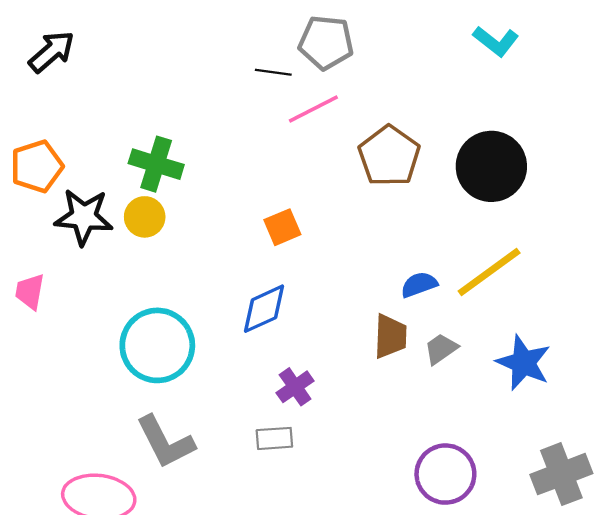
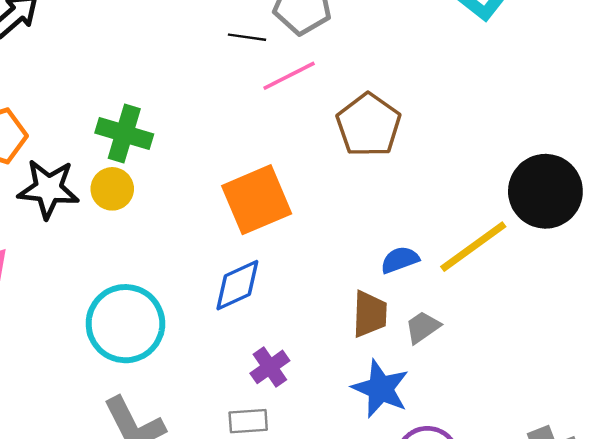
black circle: (491, 166) -> (545, 191), moved
orange square: (282, 227) -> (257, 200), size x1.8
blue star: (523, 363) -> (381, 389), moved

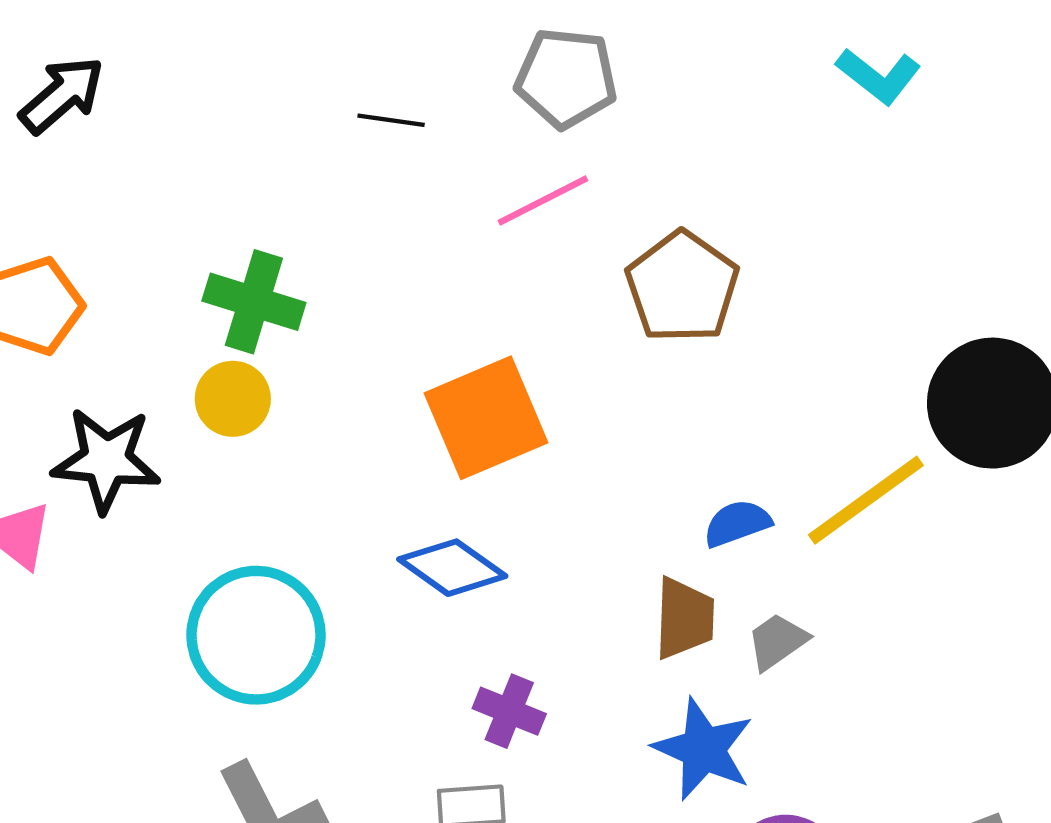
black line: (247, 37) -> (391, 120), moved
black star: (48, 189) -> (106, 460), moved
blue diamond: (237, 285) -> (452, 568), turned 60
purple cross: (270, 367) -> (509, 711), turned -33

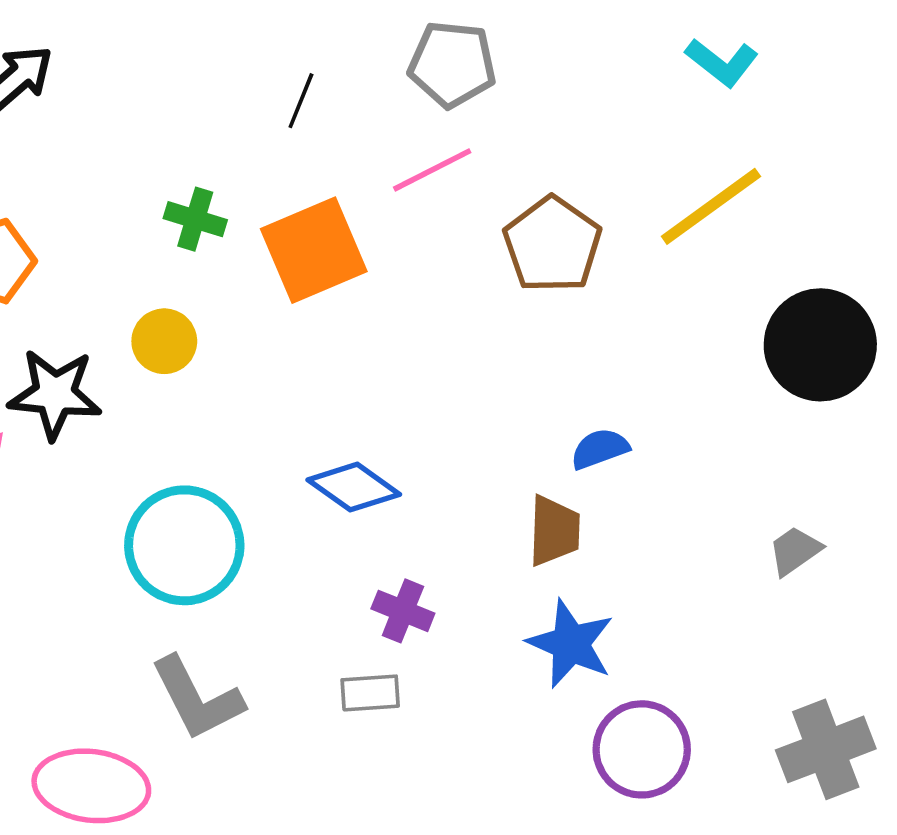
black line: (391, 120) -> (301, 101), turned -76
green cross: (254, 302) -> (195, 219), moved, size x0.7
orange square: (486, 418) -> (314, 250), moved
yellow line: (866, 500) -> (711, 206), moved
gray trapezoid: (777, 641) -> (795, 551), moved

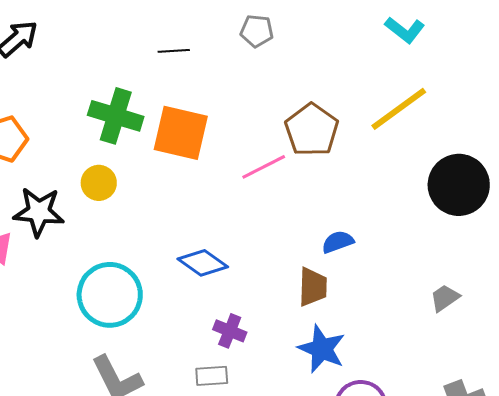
gray pentagon: (452, 64) -> (257, 31), size x0.7
black line: (301, 101) -> (174, 51), turned 64
pink line: (432, 170) -> (264, 167), moved
green cross: (195, 219) -> (116, 116), size x1.6
orange square: (314, 250) -> (181, 133), turned 36

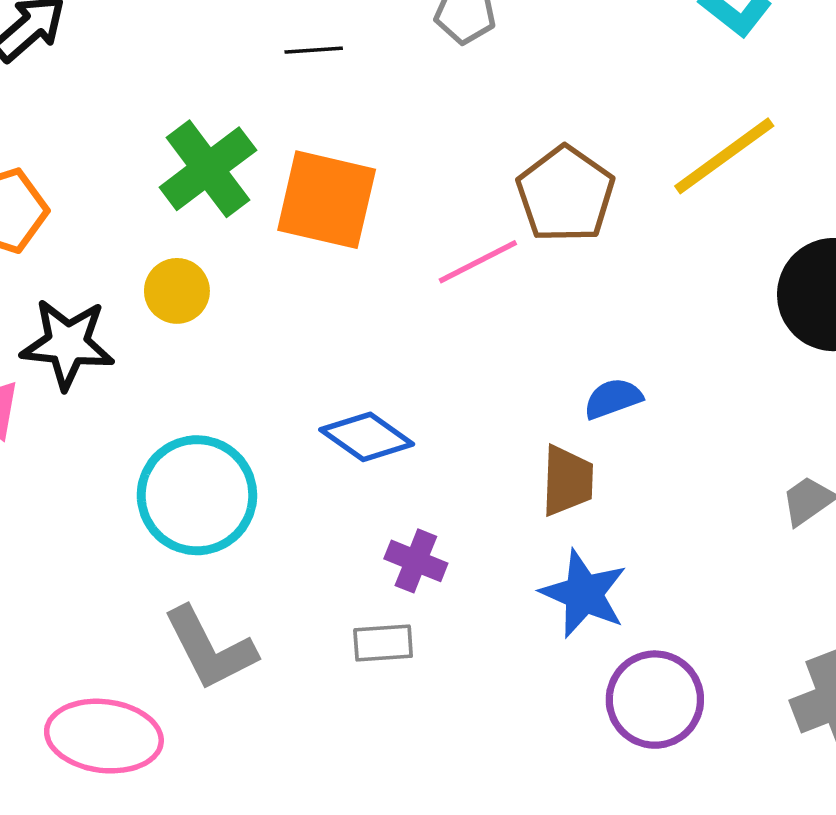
green cross: (116, 116) -> (208, 169), turned 36

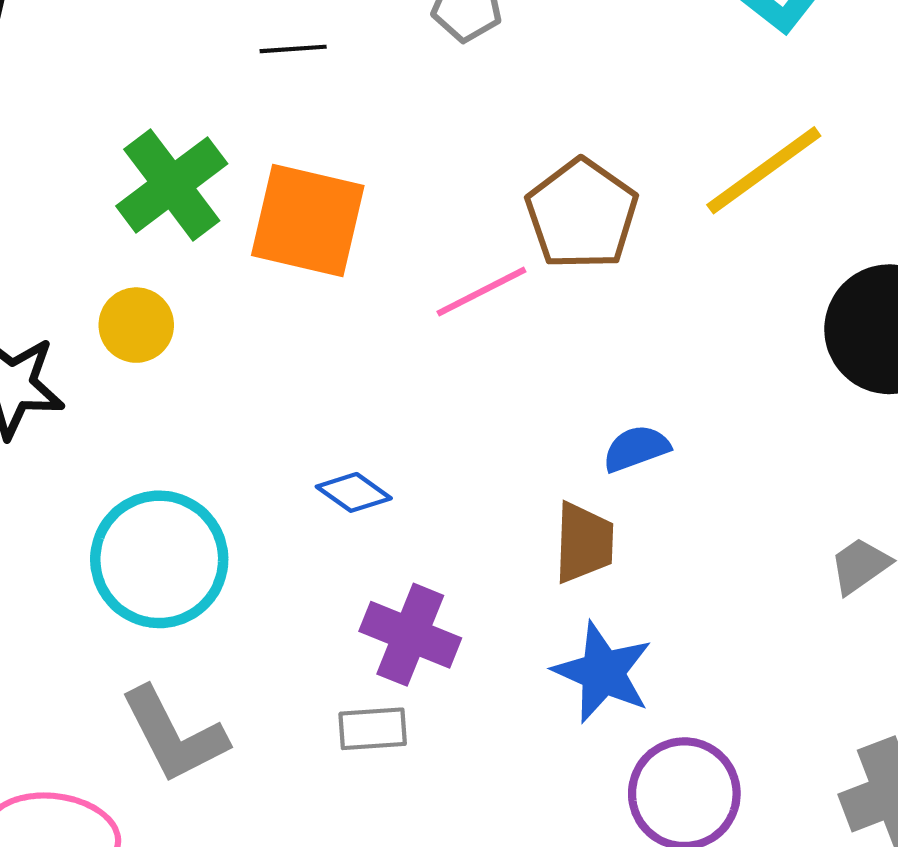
blue diamond: (367, 437) -> (354, 492), size x0.7
purple cross: (416, 561) -> (410, 635), size x1.4

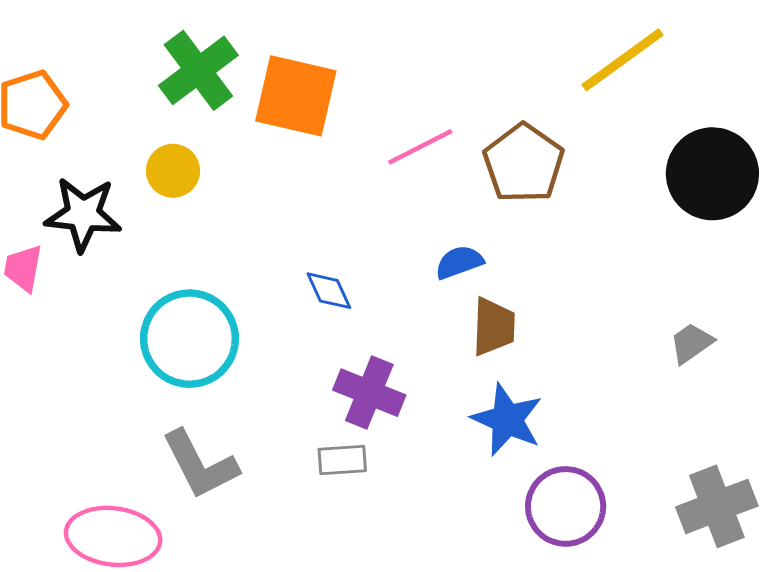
brown pentagon: (582, 214) -> (524, 163), moved
blue semicircle: (636, 448) -> (459, 262), moved
blue diamond: (354, 492) -> (329, 291), turned 30

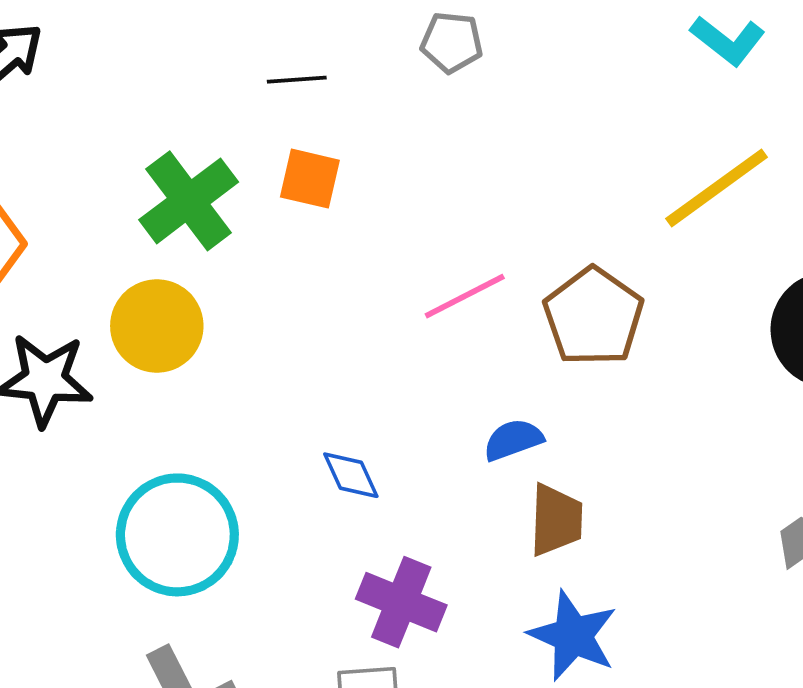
orange square: (296, 96) -> (310, 179), moved, size x0.6
yellow circle: (173, 171) -> (157, 326), size x1.4

